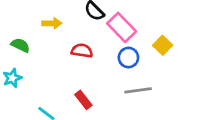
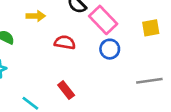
yellow square: (163, 45) -> (151, 28), moved, turned 36
gray line: (138, 90) -> (149, 81), moved

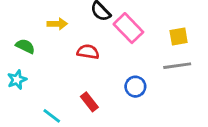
blue circle: (110, 49) -> (135, 87), moved
gray line: (149, 81) -> (177, 66), moved

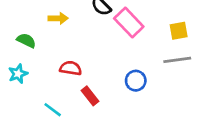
red semicircle: (88, 52) -> (71, 68), moved

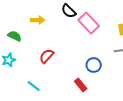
red semicircle: (71, 68) -> (47, 56), turned -56
red rectangle: (90, 96) -> (81, 85), moved

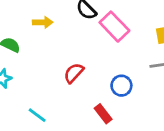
red semicircle: (47, 56) -> (74, 73), moved

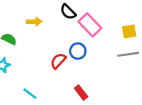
blue circle: (121, 86) -> (78, 51), moved

